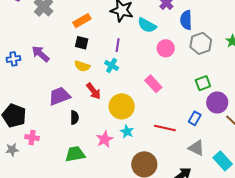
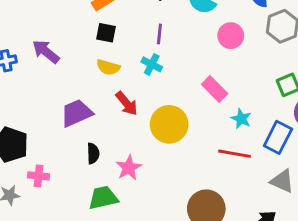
black semicircle: (74, 118) -> (93, 153), moved
blue rectangle: (195, 118) -> (278, 137), size x1.5
cyan star: (127, 131) -> (241, 119), moved
pink star: (105, 139) -> (129, 168), moved

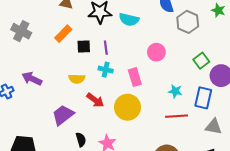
black square: (106, 33) -> (84, 47), moved
pink circle: (231, 36) -> (156, 52), moved
pink rectangle: (215, 89) -> (135, 77), moved, turned 42

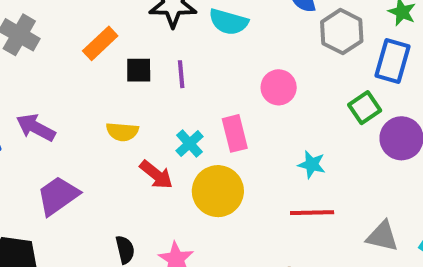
cyan cross: (106, 70) -> (190, 144), moved, turned 32
blue rectangle: (203, 98) -> (392, 61), moved
purple trapezoid: (63, 115) -> (58, 196), moved

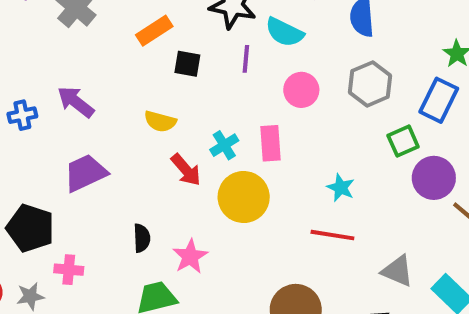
gray hexagon: (342, 32) -> (370, 84), moved
purple line: (181, 74) -> (246, 59), moved
pink circle: (279, 87) -> (301, 90), moved

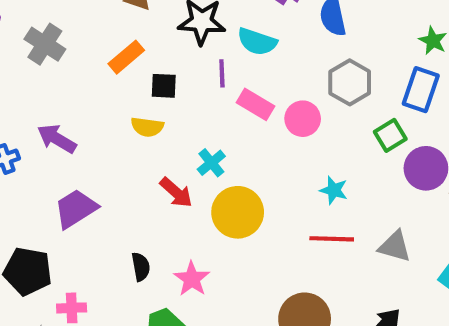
pink circle: (301, 90) -> (303, 119), moved
yellow semicircle: (160, 121) -> (147, 127), moved
pink rectangle: (270, 143) -> (256, 104), moved, turned -48
gray triangle: (397, 271) -> (395, 246), moved

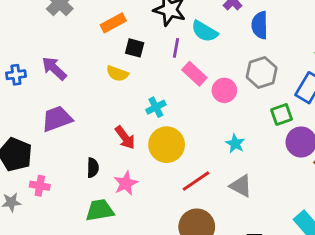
red arrow: (176, 193) -> (125, 138), moved
red line: (332, 239) -> (196, 181), moved, turned -48
gray triangle: (395, 246) -> (241, 186), moved

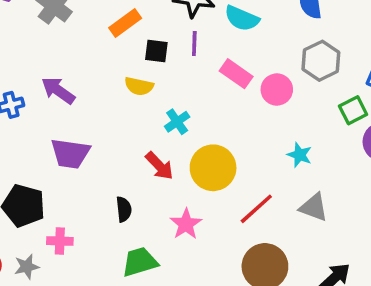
purple line: (176, 48) -> (194, 43), moved
cyan cross: (156, 107) -> (177, 122), moved
purple trapezoid: (57, 119) -> (70, 154), turned -144
pink star: (126, 183) -> (186, 224), moved

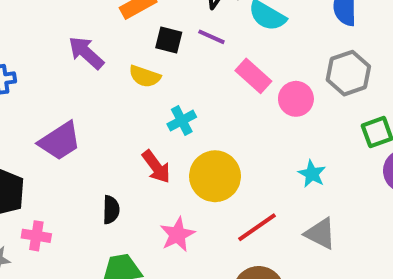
purple line: (194, 43) -> (211, 37), turned -75
purple arrow: (58, 90) -> (86, 53), moved
purple trapezoid: (70, 154) -> (60, 141), turned -48

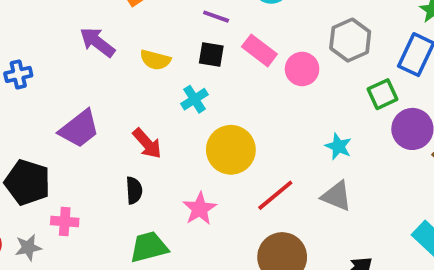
black square: (169, 40) -> (211, 54), moved
red arrow: (156, 167) -> (147, 143), moved
cyan star: (312, 174) -> (338, 146), moved

